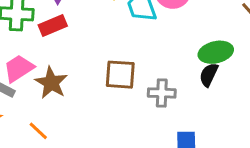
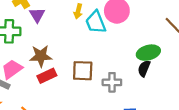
red rectangle: (53, 25) -> (47, 76), moved
brown star: (51, 83) -> (41, 56), moved, turned -30

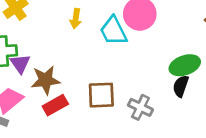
yellow arrow: (78, 11) -> (76, 19), moved
purple triangle: (37, 15) -> (20, 64), moved
gray cross: (112, 82) -> (140, 107), turned 30

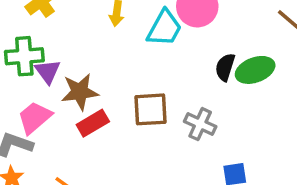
cyan trapezoid: (113, 31) -> (164, 28), turned -124
black semicircle: (181, 86) -> (225, 67), moved

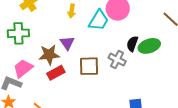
purple triangle: (48, 71) -> (67, 43), moved
gray cross: (200, 124) -> (117, 60), moved

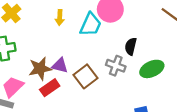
purple triangle: (67, 43) -> (60, 65), moved, turned -35
green ellipse: (149, 46) -> (152, 69), moved
brown square: (89, 66) -> (86, 76), turned -30

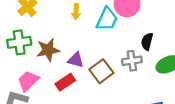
gray cross: (116, 66) -> (132, 61), turned -30
brown star: (40, 68) -> (48, 50), moved

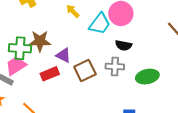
yellow arrow: (76, 12) -> (73, 11), turned 120
black semicircle: (147, 41) -> (124, 45), moved, turned -105
green cross: (19, 42) -> (20, 48), moved

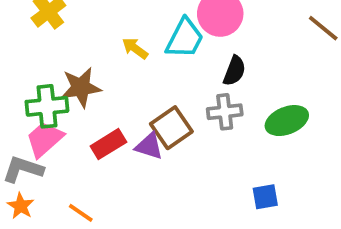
yellow arrow: (73, 11) -> (135, 48), moved
black semicircle: (124, 45) -> (234, 71), turned -70
purple triangle: (63, 55) -> (149, 146), moved

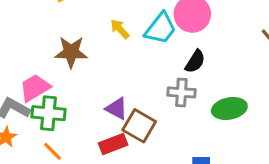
green cross: (47, 106) -> (49, 113), moved
brown square: (171, 128) -> (139, 126), moved, turned -36
red rectangle: (108, 144) -> (113, 144), moved

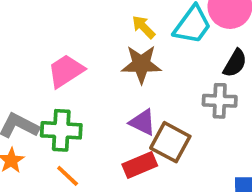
brown star: (71, 52) -> (141, 64), moved
pink trapezoid: (35, 88) -> (66, 71), moved

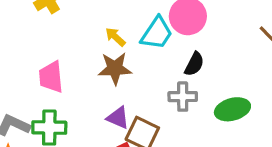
pink trapezoid: (66, 71) -> (51, 77), turned -60

